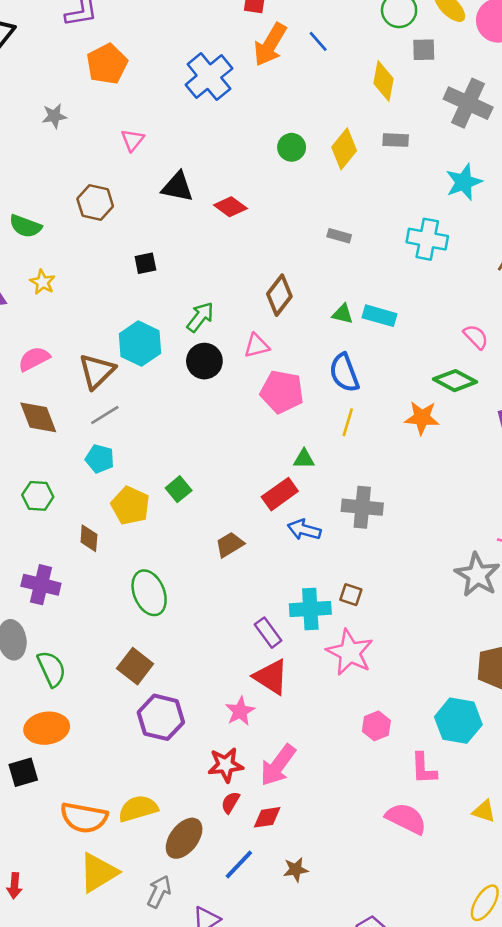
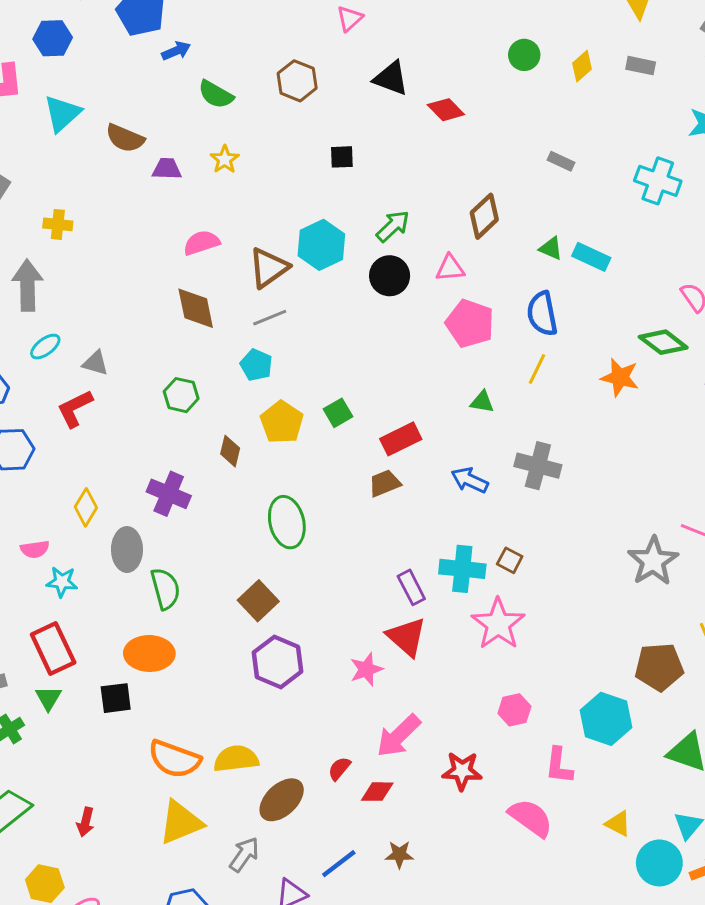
yellow diamond: (344, 149) -> (582, 66), size x0.7
red rectangle: (280, 494) -> (401, 439), moved
red star: (226, 765) -> (462, 771), moved
blue line: (239, 864) -> (339, 864), moved

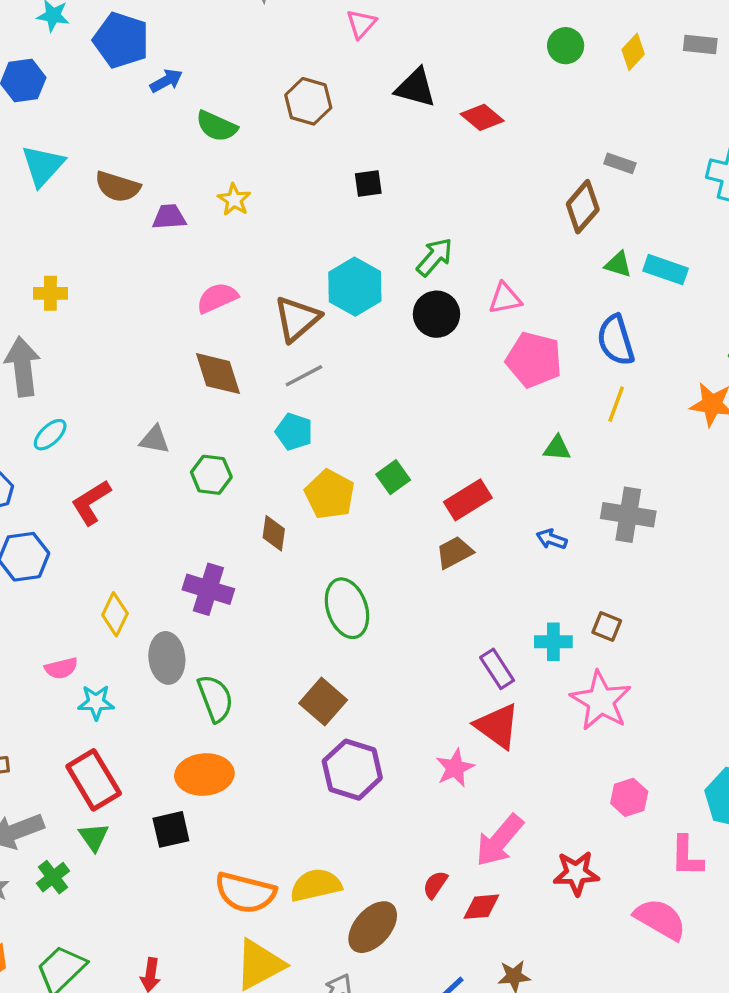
brown diamond: (484, 216) -> (583, 207), moved
gray triangle: (95, 363) -> (155, 440), moved
blue arrow: (470, 480) -> (552, 539), size x0.7
cyan cross: (462, 569) -> (553, 642), size x0.7

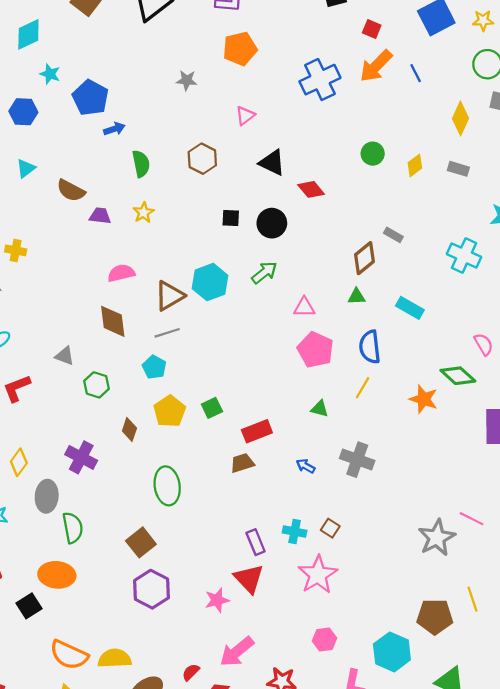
green semicircle: (217, 126) -> (141, 164), turned -136
cyan triangle: (43, 166) -> (26, 168), size x0.7
green triangle: (618, 264) -> (357, 296), moved, turned -30
black circle: (436, 314) -> (272, 223), moved
black square: (171, 829) -> (29, 606), turned -30

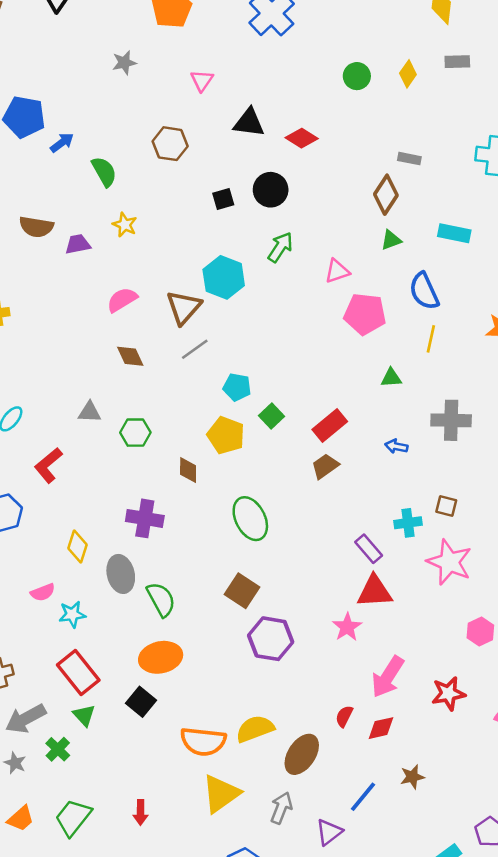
brown diamond: (113, 321) -> (130, 356), size x0.7
cyan pentagon: (154, 367) -> (237, 387), moved
red triangle: (249, 579) -> (375, 592), turned -32

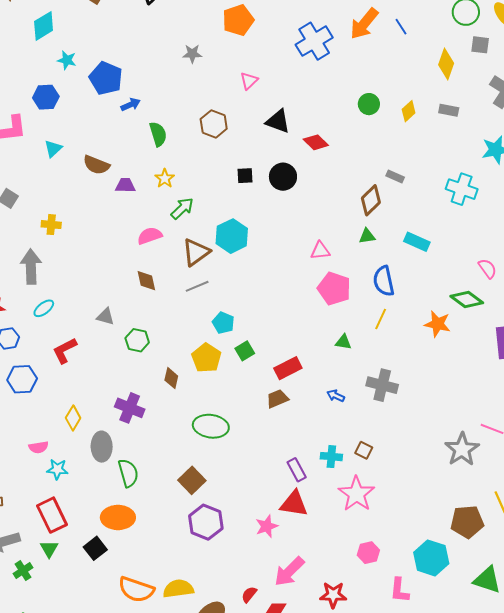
green arrow: (280, 247) -> (182, 208), moved
green ellipse: (250, 519) -> (211, 426), turned -68

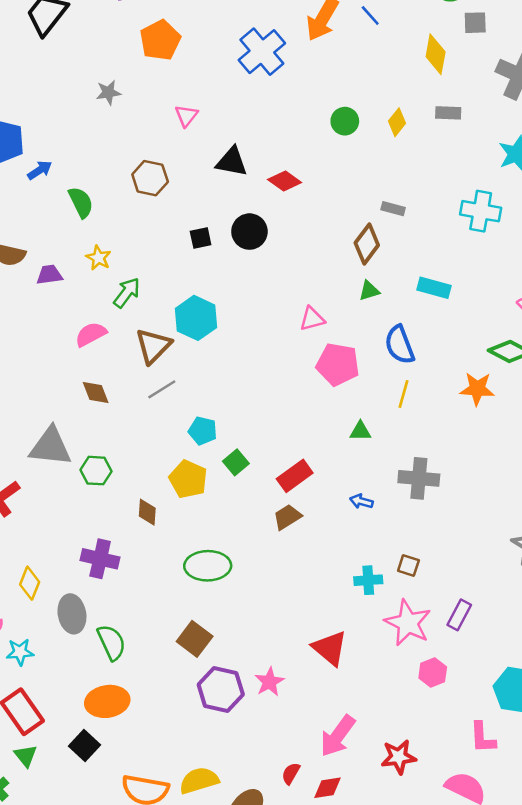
gray triangle: (105, 317) -> (50, 447), size x1.8
purple rectangle: (297, 470) -> (459, 615), moved, turned 65
red triangle: (294, 504) -> (330, 648), turned 40
pink star: (267, 526) -> (269, 682), moved
pink hexagon: (368, 553) -> (433, 672), moved

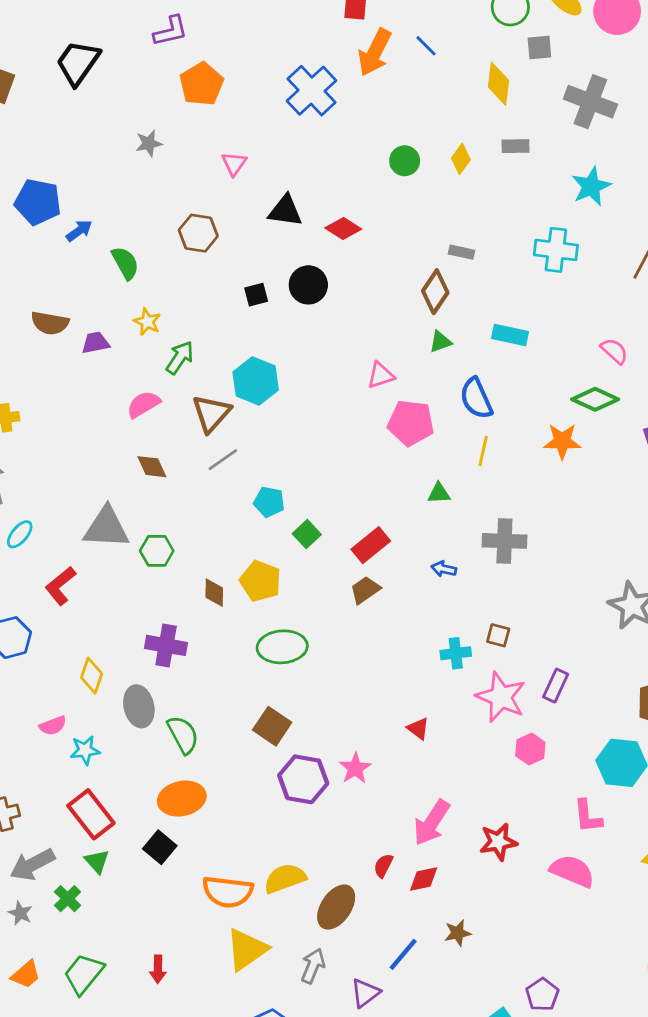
yellow pentagon: (188, 479) -> (260, 581), moved
red triangle: (330, 648) -> (418, 729), size x0.6

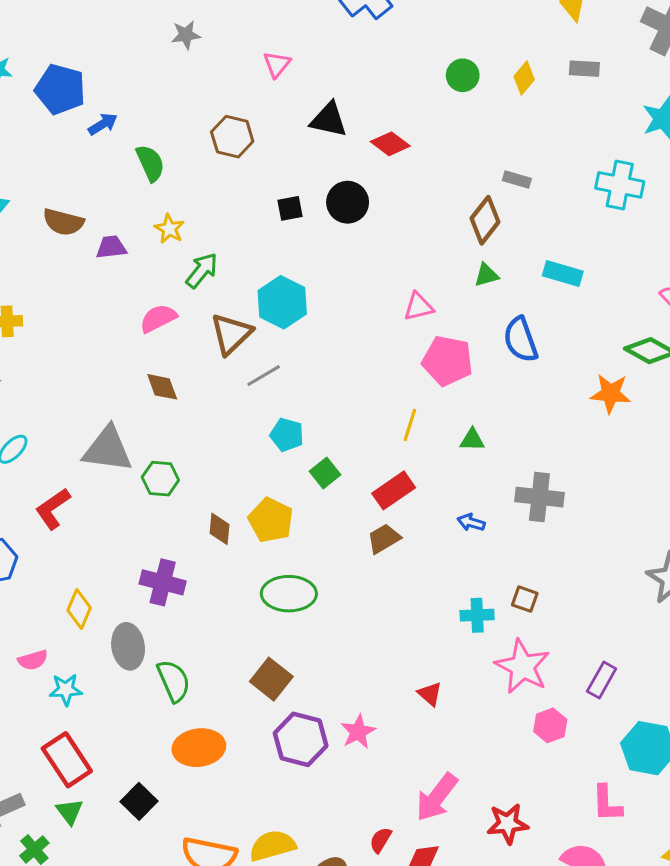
yellow line: (483, 451) -> (410, 425), moved
gray line: (223, 460) -> (264, 376), moved
purple rectangle: (556, 686) -> (602, 680), moved
orange ellipse: (182, 799) -> (199, 748), moved

